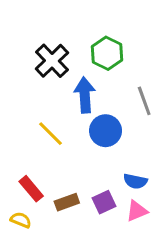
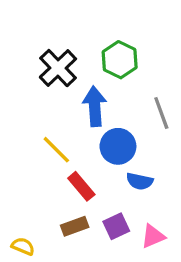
blue semicircle: (135, 181) -> (140, 181), moved
red rectangle: (31, 189) -> (81, 186), moved

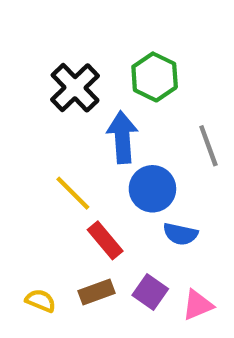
purple square: (116, 226) -> (150, 292), turned -30
yellow semicircle: (23, 246) -> (41, 301), moved

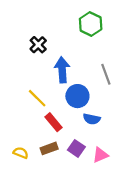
green hexagon: (155, 77) -> (91, 24), moved
black cross: (75, 88) -> (38, 45), size x0.7

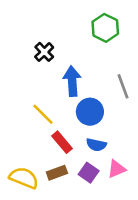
blue semicircle: (92, 119) -> (96, 145), moved
yellow semicircle: (21, 153) -> (24, 178), size x1.6
pink triangle: (100, 155) -> (117, 169), moved

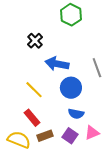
green hexagon: (105, 28) -> (71, 15), moved
blue arrow: (72, 81) -> (57, 64), turned -75
red rectangle: (62, 142) -> (32, 118), moved

